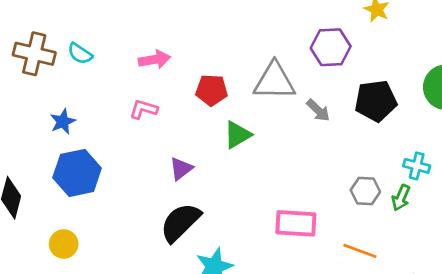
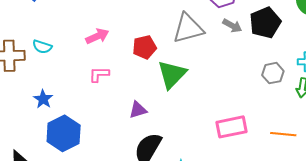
gray arrow: (318, 110) -> (232, 26), moved
green triangle: (237, 135) -> (172, 74), size x1.4
purple triangle: (181, 169) -> (138, 110), turned 36
gray hexagon: (365, 191) -> (273, 73), moved

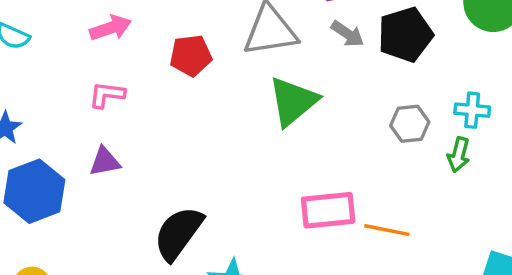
green triangle: (172, 74) -> (293, 101), moved
purple triangle: (138, 110) -> (105, 161), moved
orange line: (283, 134) -> (387, 230), moved

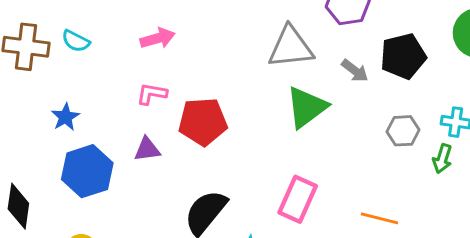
gray arrow: (347, 34) -> (355, 71), moved
red pentagon: (191, 56) -> (203, 122), moved, size x1.4
pink rectangle: (328, 210) -> (298, 199), moved, turned -63

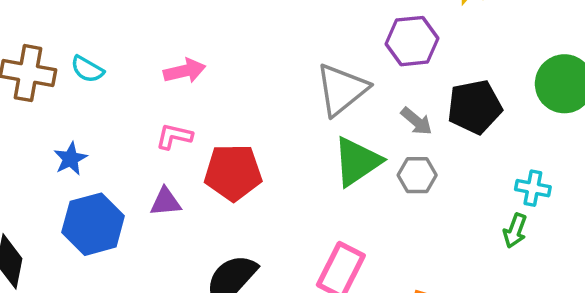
gray triangle: (291, 47) -> (342, 89), turned -36
gray hexagon: (403, 131) -> (417, 175), moved

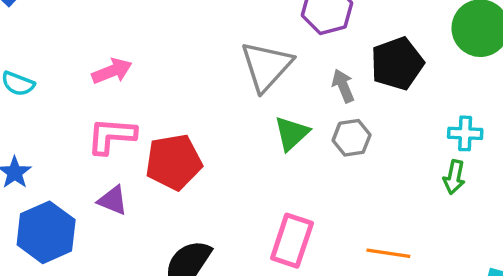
gray arrow: (416, 121) -> (343, 86), turned -144
pink L-shape: (174, 136) -> (111, 136), size x1.4
green triangle: (357, 162) -> (292, 133), size x0.7
purple triangle: (165, 202) -> (113, 200), turned 36

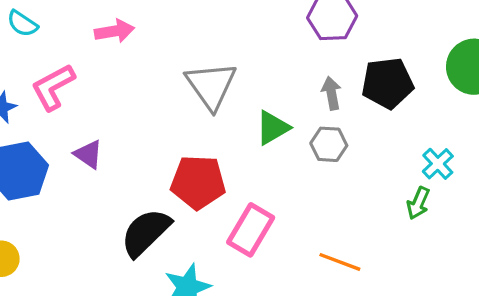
gray triangle: (266, 66) -> (211, 86), moved, turned -30
cyan cross: (465, 133) -> (438, 164), turned 32
pink L-shape: (111, 136) -> (53, 87), moved, turned -45
red pentagon: (174, 162) -> (198, 182), moved

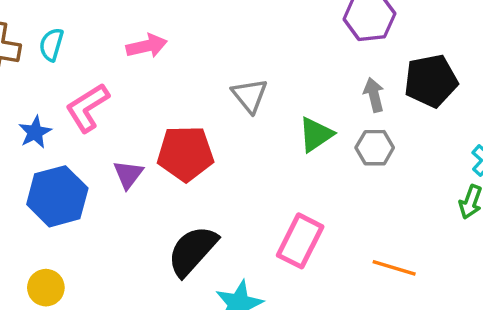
cyan semicircle: (22, 24) -> (51, 45), turned 76
gray triangle: (211, 86) -> (250, 95), size x0.7
purple triangle: (88, 154) -> (128, 174), turned 36
red pentagon: (198, 182) -> (185, 153), moved

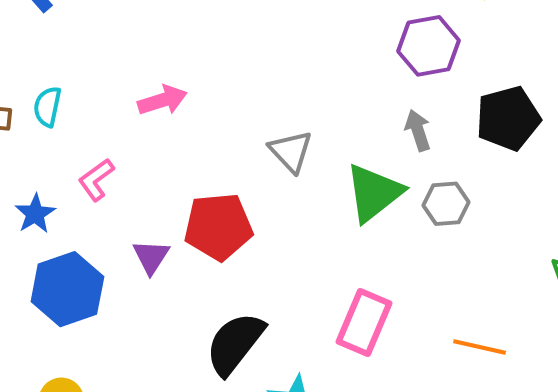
gray arrow: (374, 95) -> (418, 130), moved
pink L-shape: (87, 108) -> (96, 180), size x0.7
green triangle: (316, 134) -> (374, 193), size x1.4

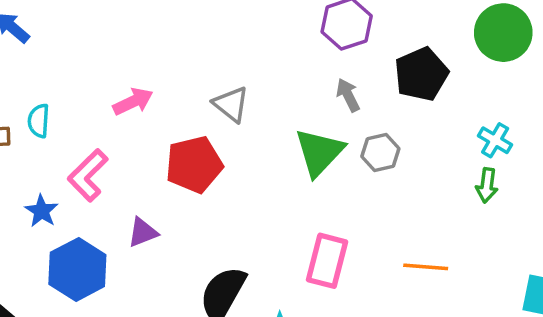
gray triangle: (291, 151) -> (231, 104), moved
pink L-shape: (96, 180) -> (88, 175), size x1.4
red pentagon: (218, 227) -> (194, 164), moved
purple triangle: (151, 257) -> (143, 232), turned 44

